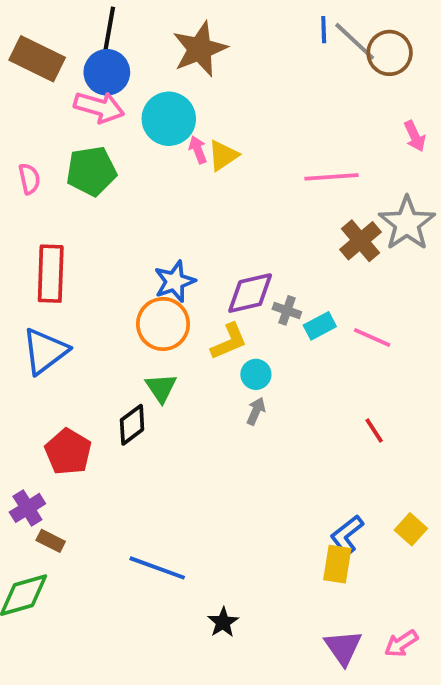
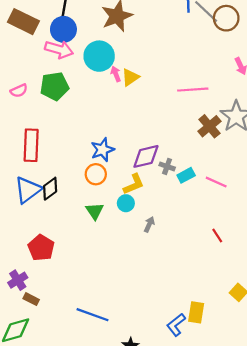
pink semicircle: (29, 179) -> (19, 91), turned 78
orange circle: (163, 324) -> (96, 174), size x0.7
cyan circle: (256, 374) -> (126, 203), moved
black diamond: (132, 425) -> (50, 189), moved
blue L-shape: (347, 535) -> (176, 325), moved

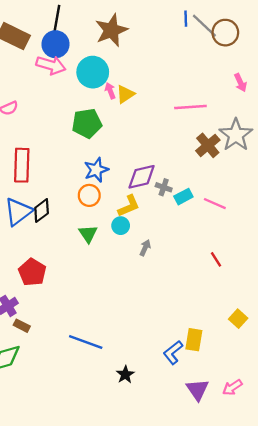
green pentagon: (55, 86) -> (87, 123), moved

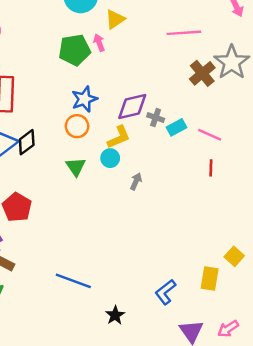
pink arrow: (110, 91) -> (99, 43), moved
red line: (216, 259) -> (211, 168), moved, turned 35
yellow rectangle: (194, 340) -> (210, 278), moved

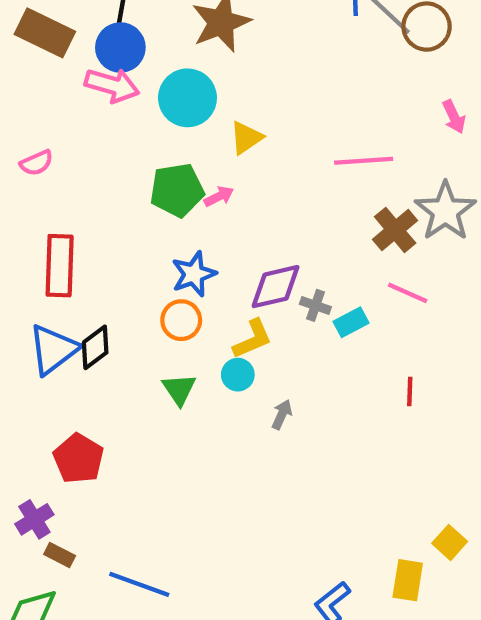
pink arrow: (99, 43) -> (219, 196), moved, turned 84
pink line: (210, 135) -> (408, 293), moved
blue line: (73, 281) -> (139, 584), moved

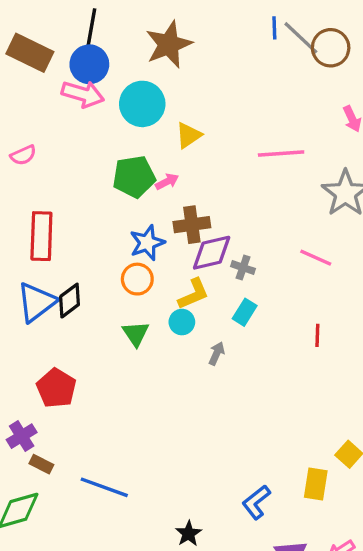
brown cross: (395, 230) -> (192, 225), moved, turned 32
cyan rectangle: (351, 322) -> (245, 312), moved, turned -30

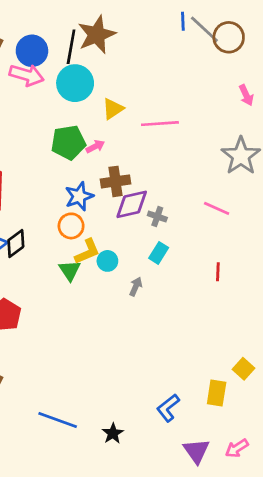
black line: (91, 30) -> (71, 47), moved
pink line: (281, 154) -> (160, 124), moved
yellow L-shape: (193, 294) -> (87, 252), moved
blue line: (104, 487) -> (58, 420), moved

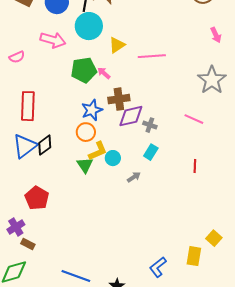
pink arrow: (27, 75) -> (53, 40), moved
pink arrow: (95, 146) -> (104, 73), turned -112
gray arrow: (136, 287) -> (134, 177), turned 32

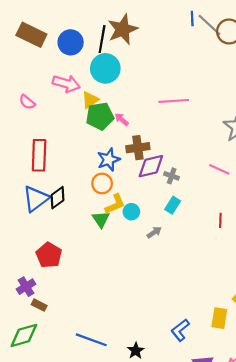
yellow triangle: (117, 45) -> (90, 100), moved
pink semicircle: (17, 57) -> (27, 102), turned 63

